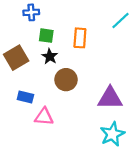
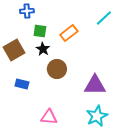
orange rectangle: (80, 38) -> (69, 33), turned 48
pink triangle: (44, 117) -> (49, 117), moved

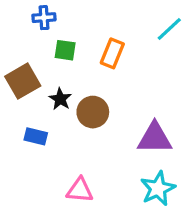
orange rectangle: (69, 33) -> (112, 53), turned -30
black star: (43, 49) -> (60, 99), moved

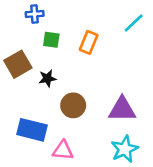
black star: (60, 99) -> (47, 78), turned 30
brown circle: (93, 112) -> (73, 105), moved
blue rectangle: (36, 136) -> (32, 130), moved, size x1.6

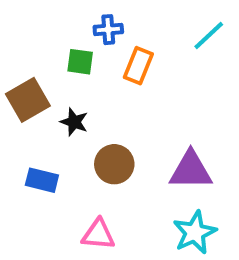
blue cross: (35, 14) -> (108, 30), moved
black star: (47, 78) -> (74, 122), turned 30
blue rectangle: (32, 130) -> (42, 180), moved, size x0.7

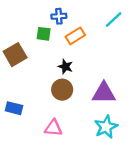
orange rectangle: (138, 66) -> (75, 36), turned 36
black star: (74, 122) -> (65, 67), moved
blue rectangle: (42, 180) -> (14, 108), moved

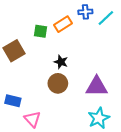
blue cross: (59, 16) -> (85, 12), moved
orange rectangle: (75, 36) -> (63, 24), moved
pink triangle: (53, 128) -> (32, 119), moved, turned 42

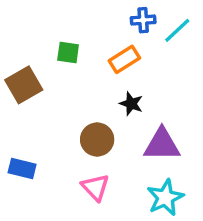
orange rectangle: (63, 24) -> (124, 59), moved
black star: (61, 62) -> (131, 104), moved
pink triangle: (32, 119) -> (95, 187), moved

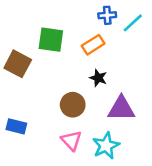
green square: (68, 53) -> (51, 40), size x1.5
brown square: (24, 85) -> (18, 64), turned -32
cyan star: (165, 197) -> (106, 146), moved

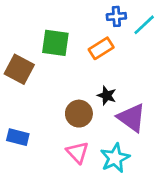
black star: (98, 78) -> (107, 96), moved
purple triangle: (121, 109) -> (132, 118), turned 36

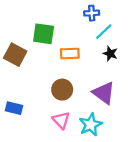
cyan line: (144, 25) -> (104, 32), moved
orange rectangle: (101, 48) -> (70, 54), moved, turned 30
black star: (107, 96) -> (110, 54), moved

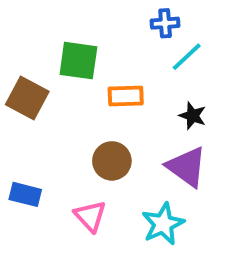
black star: (110, 54) -> (193, 116), moved
pink triangle: (61, 120) -> (90, 216), moved

